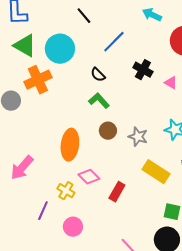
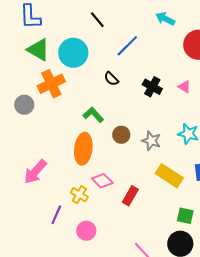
black cross: (143, 70) -> (152, 87), moved
green L-shape: (99, 101) -> (93, 115), moved

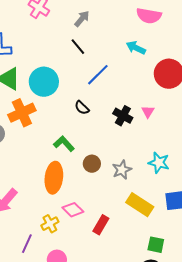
black line: (97, 20) -> (78, 47), moved
pink triangle: (184, 87) -> (148, 112), moved, turned 32
gray star: (151, 141) -> (122, 170), turned 30
yellow cross: (79, 195) -> (50, 224), turned 30

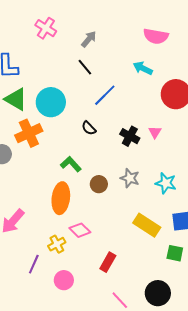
gray star: (122, 170) -> (130, 178), moved, turned -30
red rectangle: (101, 225) -> (108, 262), moved
green square: (156, 245) -> (175, 253), moved

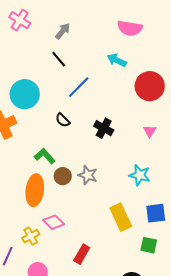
pink triangle: (155, 132) -> (150, 131), moved
gray star: (130, 178) -> (88, 175), moved
brown circle: (99, 184) -> (63, 176), moved
yellow rectangle: (147, 225) -> (121, 217), turned 32

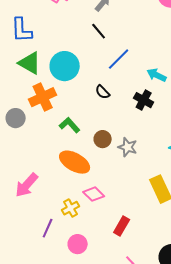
cyan arrow: (117, 60) -> (157, 75), moved
green L-shape: (45, 156) -> (70, 125), moved
brown circle: (63, 176) -> (103, 139), moved
orange ellipse: (35, 190) -> (75, 162), turned -68

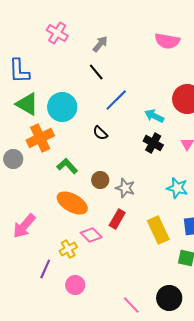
black cross: (144, 100) -> (153, 143), moved
red rectangle: (122, 226) -> (117, 219), moved

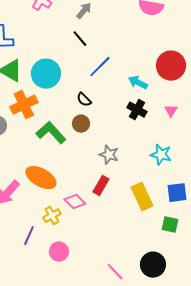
green L-shape: (67, 166) -> (51, 133), size x1.4
brown circle: (100, 180) -> (81, 124), moved
orange ellipse: (72, 203) -> (41, 178), moved

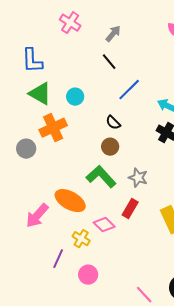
cyan circle: (46, 74) -> (75, 97), size x0.6
green L-shape: (51, 133) -> (101, 177), moved
yellow cross: (52, 216) -> (81, 239), turned -30

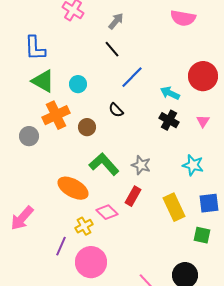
brown circle: (110, 147) -> (87, 127), moved
pink arrow: (37, 216) -> (22, 218), moved
yellow cross: (81, 239) -> (84, 226), turned 30
pink circle: (88, 275) -> (91, 262), size x1.6

